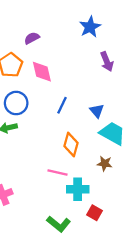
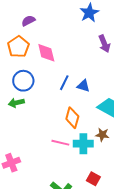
purple semicircle: (32, 38) -> (28, 21), moved
blue triangle: (97, 111) -> (83, 86), moved, turned -32
cyan cross: (78, 189) -> (83, 144), moved

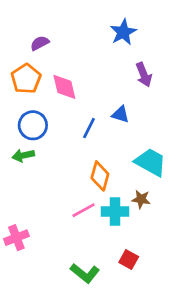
blue triangle: (83, 86) -> (121, 114), moved
pink line: (60, 143) -> (84, 210), turned -42

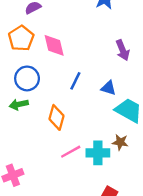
purple arrow: (144, 75) -> (123, 50), moved
blue triangle: (121, 114) -> (108, 88), moved
orange diamond: (100, 176) -> (57, 117), moved

